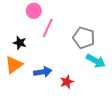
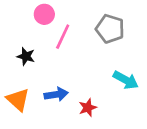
gray pentagon: (84, 38) -> (110, 29), moved
orange triangle: (14, 65) -> (18, 100), moved, turned -42

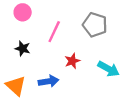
pink circle: (44, 14) -> (23, 12), moved
red star: (88, 108) -> (72, 61), moved

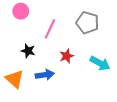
black star: (23, 48) -> (28, 51), moved

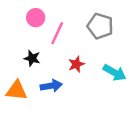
pink circle: (21, 11) -> (36, 18), moved
orange triangle: (14, 79) -> (17, 91), turned -36

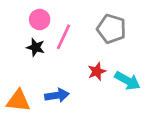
black star: (32, 58) -> (36, 47), moved
red star: (76, 64) -> (97, 71), moved

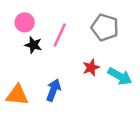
pink circle: (40, 19) -> (25, 22), moved
blue arrow: (57, 95) -> (53, 90), turned -60

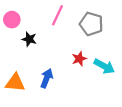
pink circle: (25, 22) -> (12, 20), moved
pink line: (60, 35) -> (57, 15), moved

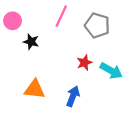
blue arrow: (47, 78) -> (73, 96), moved
orange triangle: (15, 83) -> (35, 89), moved

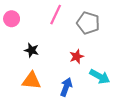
black star: (31, 42) -> (31, 50), moved
cyan arrow: (111, 71) -> (100, 76), moved

